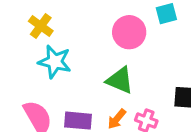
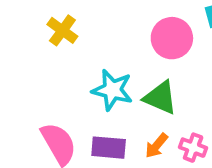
cyan star: (55, 62) -> (112, 90), moved

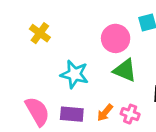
green triangle: (160, 98) -> (125, 70), moved

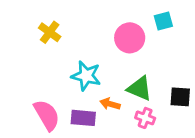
green triangle: (125, 70) -> (139, 88), moved
orange arrow: (105, 113) -> (110, 104), moved, turned 66

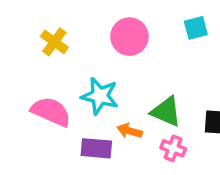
pink circle: (130, 38) -> (129, 37), moved
pink semicircle: (47, 115) -> (51, 112), moved, turned -36

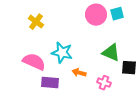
pink circle: (129, 37) -> (96, 15), moved
green triangle: (166, 112) -> (111, 53), moved
purple rectangle: (96, 148) -> (50, 83), moved

